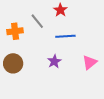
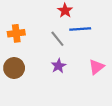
gray line: (37, 21) -> (57, 39), moved
blue line: (65, 36) -> (80, 29), moved

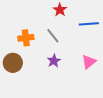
blue line: (80, 29) -> (89, 24), moved
orange cross: (16, 33) -> (26, 38), moved

